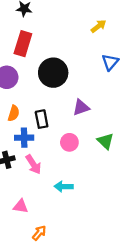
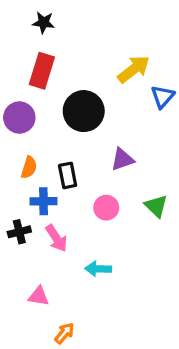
yellow arrow: (98, 26) -> (134, 69), moved, size x1.5

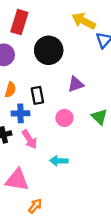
yellow arrow: (134, 69) -> (84, 21), turned -115
pink triangle: (39, 296) -> (17, 180), size x1.6

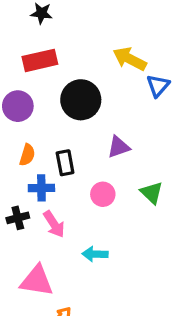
red rectangle: (19, 22) -> (40, 60), turned 60

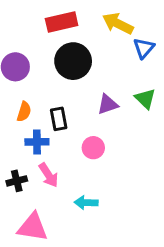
red rectangle: (40, 60) -> (62, 22), moved
green triangle: (152, 193) -> (145, 99), moved
black cross: (18, 218) -> (17, 181), moved

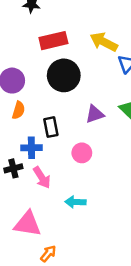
orange semicircle: (24, 112) -> (19, 110), moved
black cross: (17, 181) -> (13, 168), moved

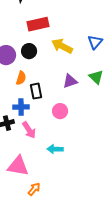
yellow arrow: (104, 42) -> (62, 46), moved
black circle: (64, 75) -> (29, 51), moved, size x0.6
orange semicircle: (19, 110) -> (21, 78), moved

